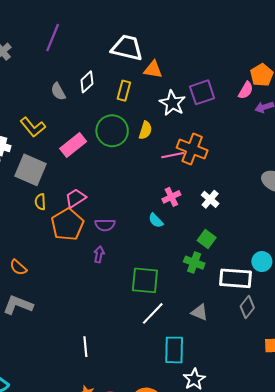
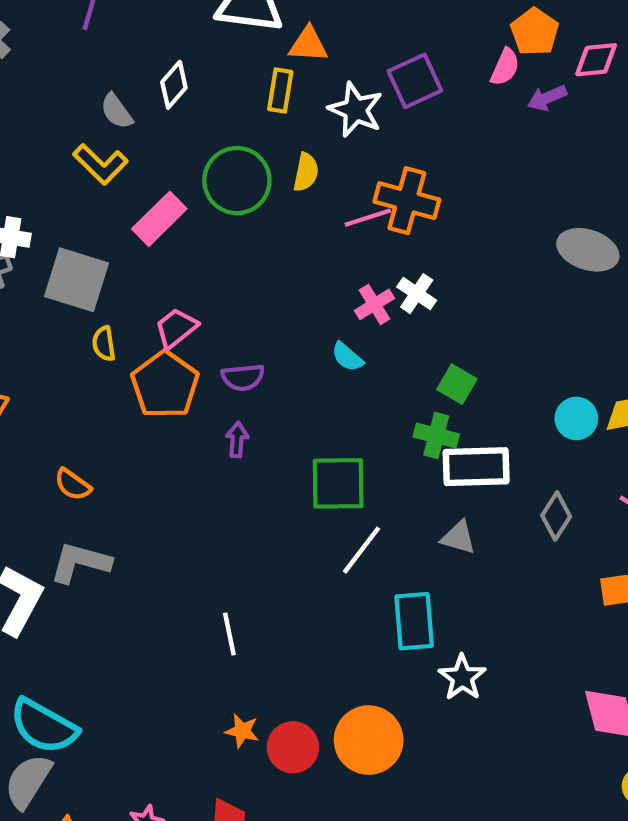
yellow rectangle: (124, 91) -> (280, 90), moved
yellow L-shape: (33, 127) -> (100, 164), moved
white cross: (210, 199) -> (417, 294), moved
white rectangle: (236, 278) -> (476, 467), moved

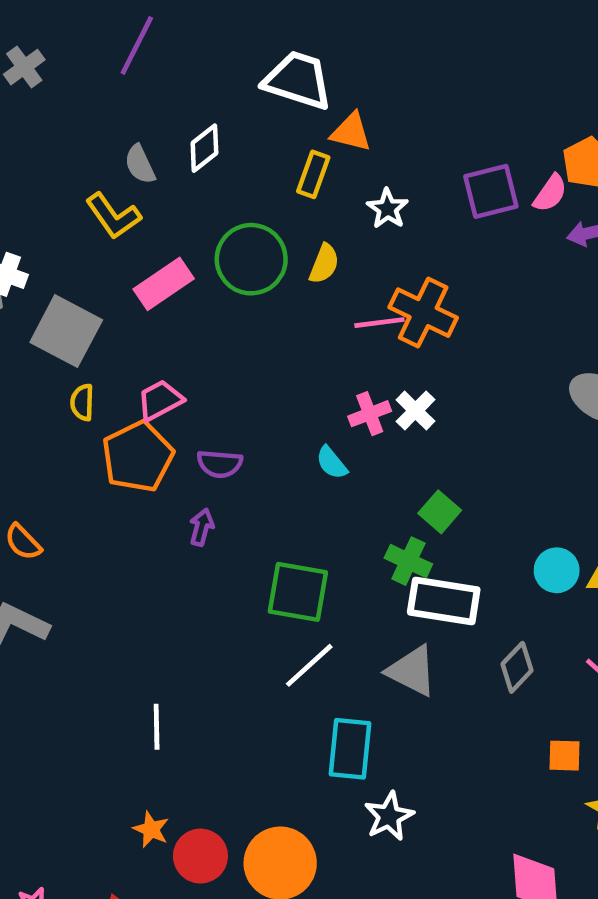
purple square: (415, 81) -> (491, 191), moved
white star: (356, 110) -> (388, 209), size x0.7
gray triangle: (458, 537) -> (412, 671), size x1.4

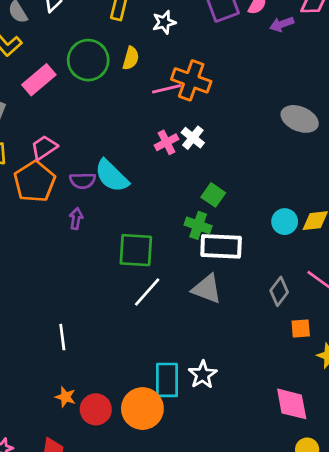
white star: (388, 209) -> (164, 22), turned 30
cyan semicircle: (332, 463) -> (112, 176), moved, size x1.8
gray diamond: (517, 667) -> (279, 291), moved
cyan rectangle: (350, 749) -> (167, 380), moved

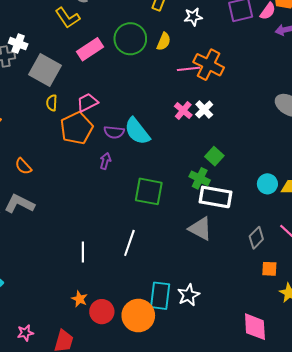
pink cross: (166, 142) -> (183, 111), turned -30
white line: (147, 292) -> (129, 243), moved, turned -30

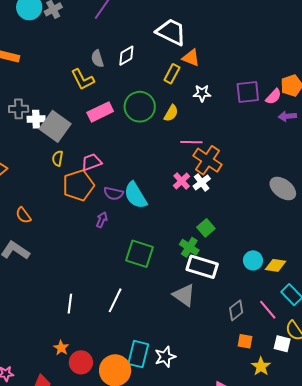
white cross: (18, 44) -> (36, 119), moved, turned -30
orange cross: (209, 65) -> (208, 160), moved

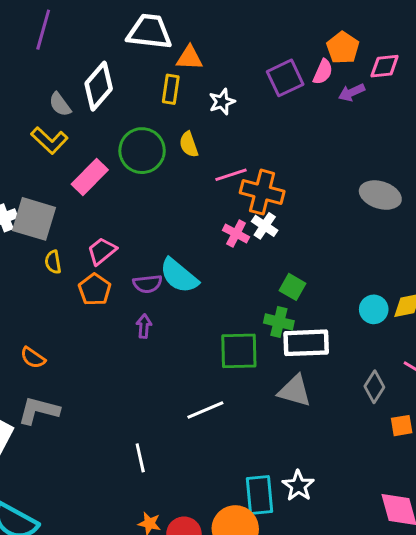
white diamond: (126, 56) -> (99, 86), size x1.5
yellow semicircle: (171, 113) -> (189, 144), turned 150
orange pentagon: (78, 185) -> (95, 289), size x0.7
green square: (139, 254) -> (239, 351), moved
white line: (115, 300) -> (205, 410), moved, turned 60

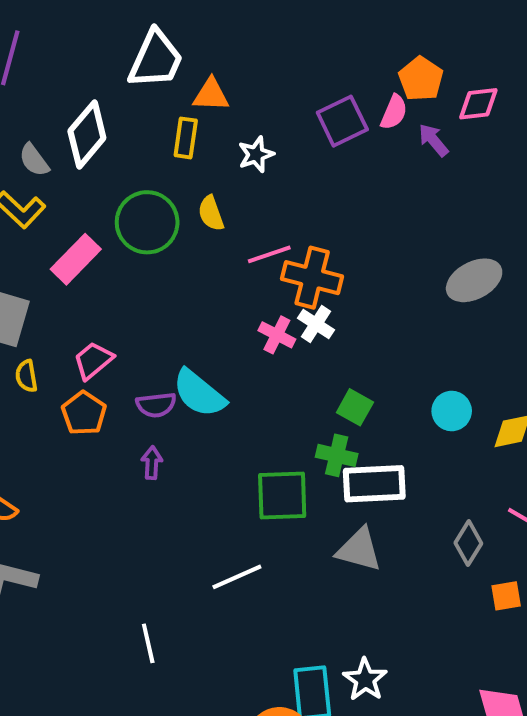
white trapezoid: (149, 32) -> (156, 59), turned 108
purple arrow: (352, 92) -> (433, 140), turned 75
gray ellipse: (380, 195) -> (474, 280), turned -45
cyan circle: (374, 309) -> (452, 411), moved

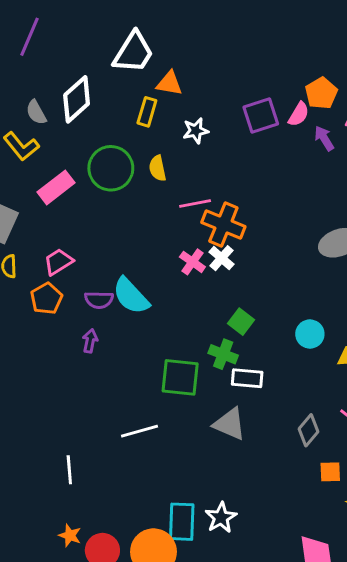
white rectangle: (374, 484) -> (247, 378), size x0.7

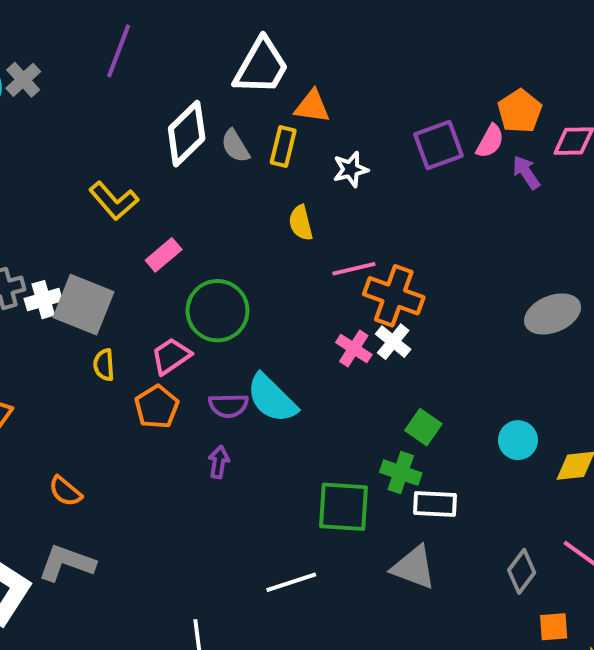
gray semicircle: (36, 112) -> (235, 146), moved
green circle: (111, 168) -> (217, 311), moved
pink rectangle: (56, 187) -> (164, 255), size x0.7

